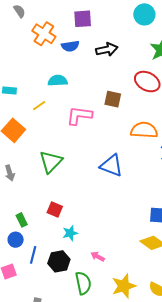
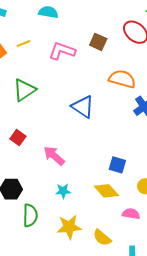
yellow line: (39, 106) -> (24, 44), moved
cyan star: (70, 233) -> (63, 191), moved
pink arrow: (98, 256) -> (54, 156), moved, size x1.6

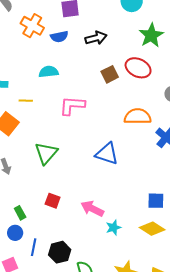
brown square: (98, 42) -> (110, 74), moved, turned -36
yellow line: (24, 44) -> (26, 101), moved, turned 40
cyan star: (63, 191) -> (113, 228), moved

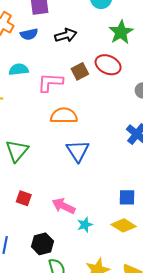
pink L-shape: (72, 105) -> (50, 82), moved
orange semicircle: (138, 116) -> (64, 116), moved
blue triangle: (107, 154) -> (78, 151), turned 40
black hexagon: (60, 252) -> (42, 244), moved

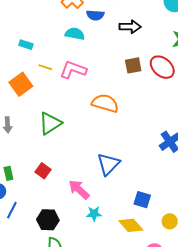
cyan semicircle: (19, 69) -> (75, 34), moved
pink L-shape: (50, 82) -> (73, 70), moved
blue triangle: (78, 151) -> (108, 164), moved

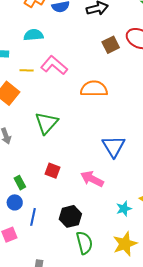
cyan semicircle: (75, 34) -> (33, 35), moved
pink L-shape: (73, 70) -> (54, 65), turned 36
cyan star: (94, 214) -> (124, 209), moved

